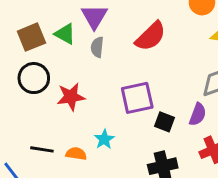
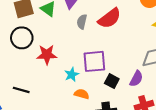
gray semicircle: (97, 47) -> (82, 22), moved
cyan star: (104, 139) -> (72, 75), moved
orange semicircle: (76, 154) -> (82, 94), moved

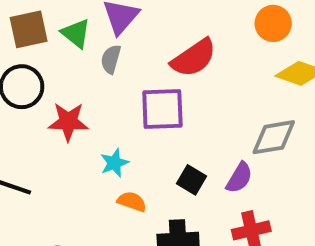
gray semicircle: (82, 22) -> (111, 59), moved
purple square: (94, 61) -> (162, 109), moved

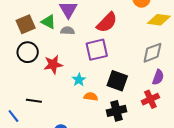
gray semicircle: (111, 59) -> (68, 31), turned 88
purple semicircle: (239, 178) -> (158, 77), moved
black square: (192, 180) -> (117, 81), size x1.5

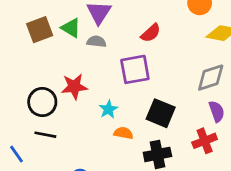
red semicircle: (107, 22) -> (151, 33), size x0.7
black circle: (28, 52) -> (42, 102), moved
purple semicircle: (158, 77) -> (217, 111), turned -42

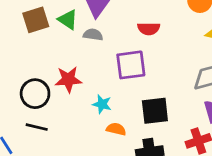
red semicircle: (151, 33) -> (149, 29), turned 40
cyan star: (108, 109) -> (102, 104), turned -30
black square: (161, 113) -> (155, 111), turned -32

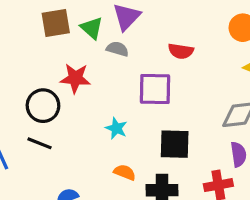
red star: (68, 79) -> (75, 78), moved
orange semicircle: (116, 129) -> (125, 172), moved

